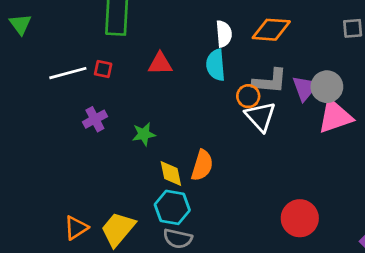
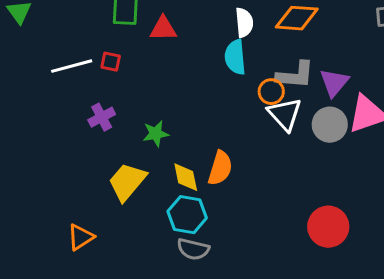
red triangle: (160, 64) -> (163, 29), moved
gray circle: (327, 87) -> (330, 125), moved
yellow trapezoid: (118, 229) -> (127, 182), moved

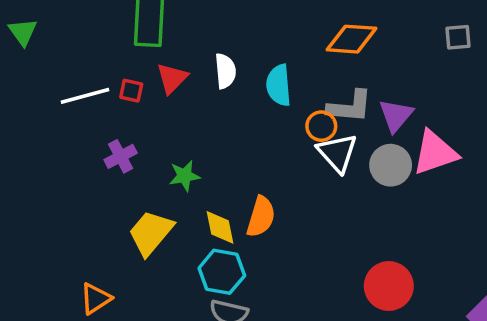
white semicircle: (244, 23) -> (225, 71), moved
red triangle: (163, 29) -> (172, 78), moved, turned -44

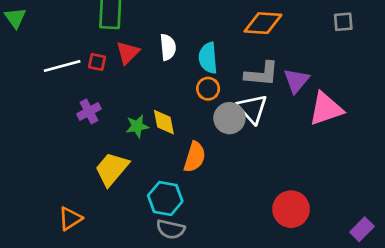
orange circle: (321, 126) -> (208, 89), moved
gray circle: (391, 165) -> (229, 118), moved
yellow diamond: (220, 227) -> (164, 122), moved

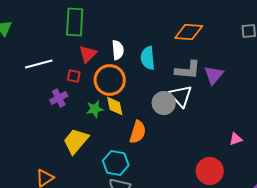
red square: (97, 62) -> (74, 76), moved
orange circle: (208, 89) -> (110, 80), moved, size x1.8
pink triangle: (326, 109) -> (236, 139), moved, size x0.5

